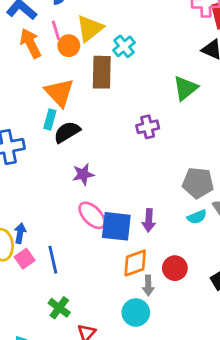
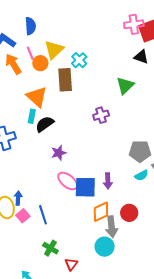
gray arrow: (148, 285) -> (112, 227), size x1.5

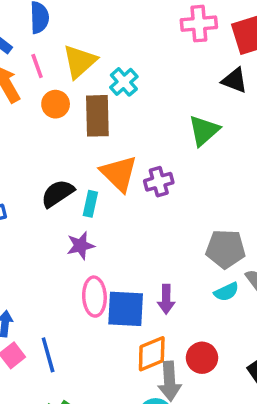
pink cross: (134, 24) -> (199, 24), moved
orange circle: (40, 63) -> (56, 104), moved
orange triangle: (37, 97) -> (119, 173), moved
cyan rectangle: (32, 116) -> (90, 204), moved
pink ellipse: (68, 181) -> (94, 297), turned 45

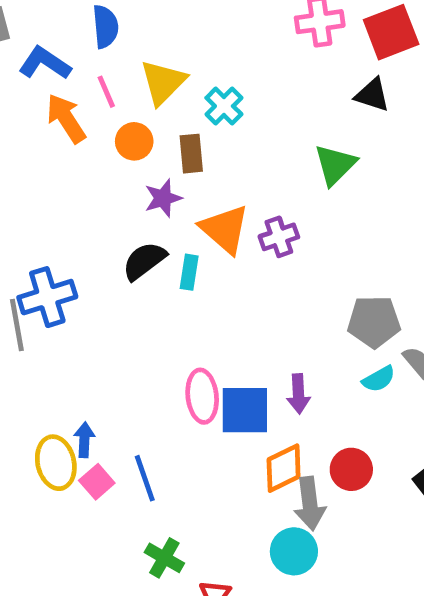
brown rectangle: (97, 116) -> (191, 154), size x0.7
purple star: (81, 246) -> (163, 198), moved

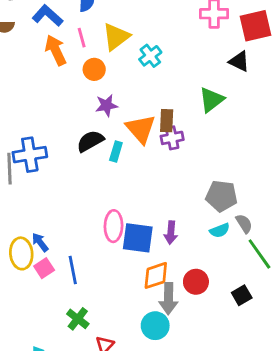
brown rectangle: (191, 154) -> (167, 121), moved
blue arrow: (84, 440) -> (40, 242), turned -48

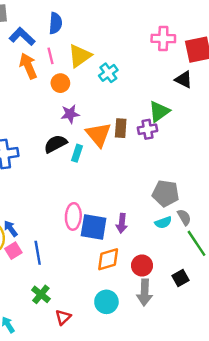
purple cross: (172, 138) -> (147, 129), moved
gray arrow: (168, 299) -> (145, 292), moved

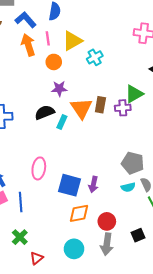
pink ellipse: (73, 216) -> (39, 168), moved

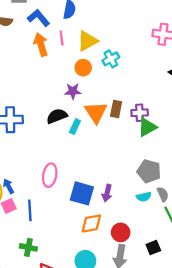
orange circle: (54, 62) -> (83, 68), moved
green triangle: (134, 94) -> (147, 127), moved
green cross: (20, 237) -> (28, 247), turned -35

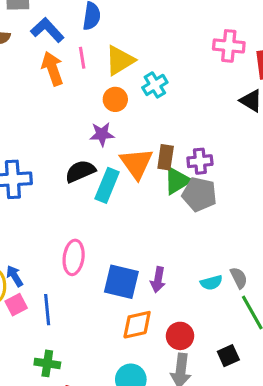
cyan rectangle: (75, 127) -> (107, 185), size x1.5
green triangle: (147, 127) -> (177, 181), moved
gray pentagon: (149, 171) -> (199, 194), moved

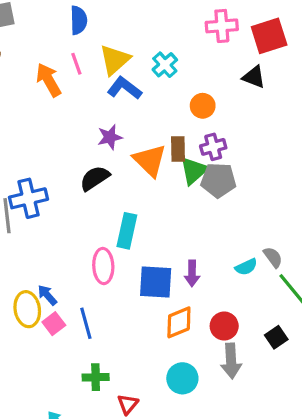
blue L-shape: (47, 30) -> (124, 88), moved
cyan cross: (155, 85) -> (165, 65), moved
orange circle: (115, 99) -> (203, 106), moved
cyan rectangle: (107, 185) -> (127, 231), moved

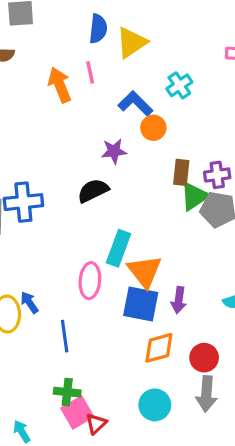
yellow triangle: (115, 60) -> (132, 43), moved
orange circle: (203, 106) -> (153, 128), moved
orange triangle: (150, 160) -> (145, 271), moved
pink square: (54, 324) -> (77, 412), moved, size x1.4

